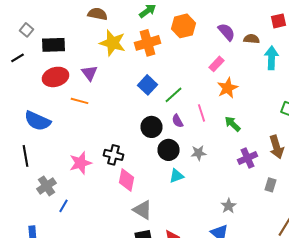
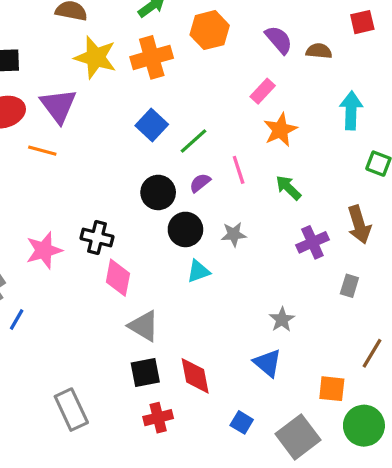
cyan arrow: (272, 58) -> (351, 110), moved
purple triangle: (90, 73) -> (58, 106), size x1.4
purple semicircle: (178, 121) -> (200, 183), turned 80

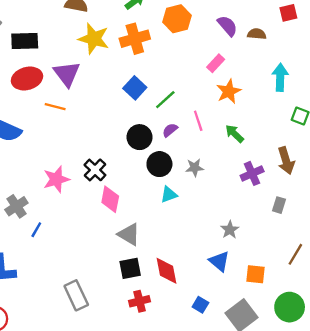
black cross: (97, 238) -> (95, 170), turned 30
orange square: (332, 389) -> (256, 274), moved

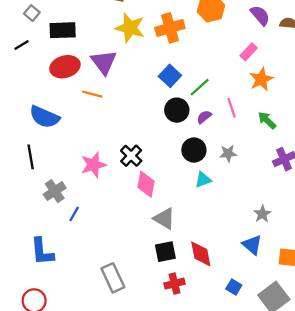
black circle: (140, 137) -> (177, 110), moved

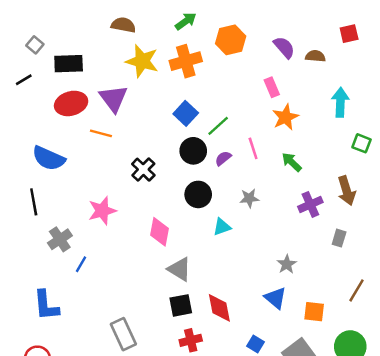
pink rectangle: (249, 52) -> (272, 87), turned -66
black circle: (194, 150) -> (198, 194), moved
black cross: (131, 156) -> (143, 170), moved

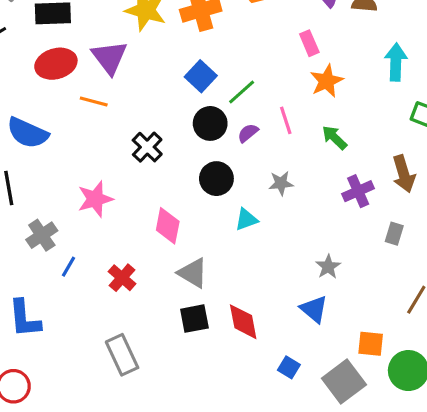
orange square: (314, 312) -> (371, 344), moved
red cross: (191, 340) -> (122, 278), moved, turned -35

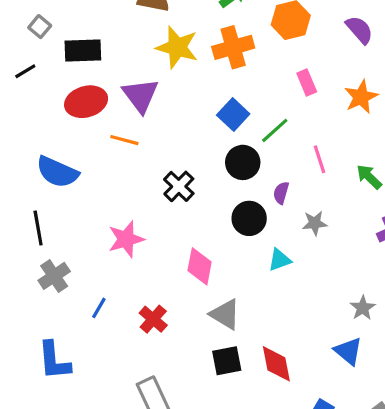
pink rectangle: (309, 43) -> (307, 83), moved
orange star: (327, 81) -> (361, 97), moved
purple semicircle: (248, 133) -> (281, 193), moved, turned -35
gray cross: (42, 235) -> (54, 276), moved

